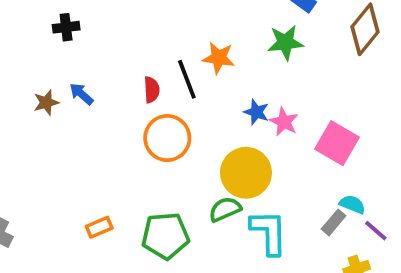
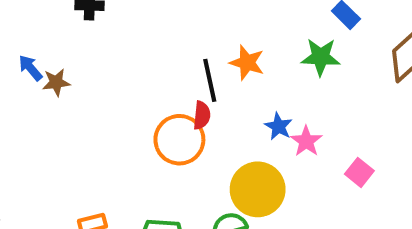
red semicircle: (152, 90) -> (202, 115), moved
blue arrow: (81, 94) -> (30, 68), moved
pink square: (337, 143) -> (359, 172), size x0.6

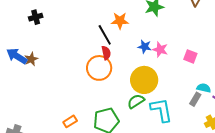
blue arrow: (30, 68) -> (17, 56), size x1.5

